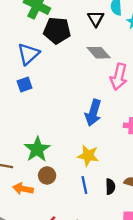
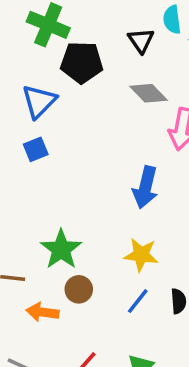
blue line: (84, 185) -> (138, 301), turned 54

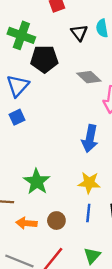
black triangle: (141, 40) -> (79, 33), moved
brown circle: (79, 289) -> (56, 221), moved
blue line: (138, 301) -> (88, 213), turned -30

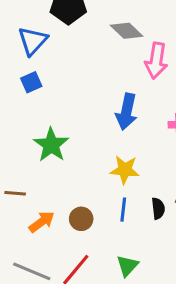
green star: (37, 182) -> (51, 145), moved
orange arrow: (26, 223) -> (42, 222), turned 138

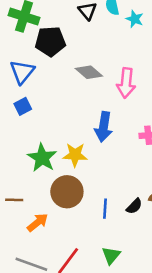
gray diamond: (127, 31) -> (89, 72), moved
yellow star: (125, 170) -> (75, 155), moved
black semicircle: (158, 208) -> (134, 206), turned 54
brown circle: (81, 219) -> (67, 192), moved, size x1.6

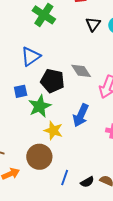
black pentagon: (50, 41) -> (52, 81), moved
blue square: (23, 106) -> (21, 91), moved
green star: (42, 158) -> (40, 106), moved

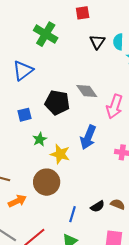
blue triangle: (31, 56) -> (23, 70), moved
green star: (40, 106) -> (40, 139), moved, size x0.6
blue line: (65, 178) -> (73, 214), moved

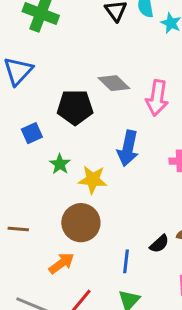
orange arrow: (17, 201) -> (61, 263), moved

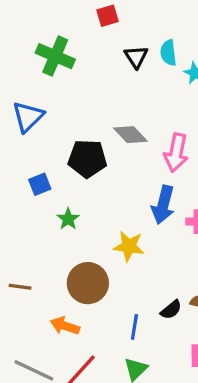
blue arrow: (128, 148) -> (163, 205), moved
yellow star: (93, 180) -> (129, 246), moved
orange arrow: (61, 263) -> (65, 326), turned -128

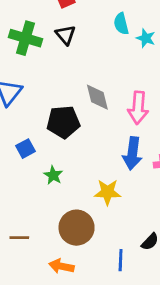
black triangle: (136, 57) -> (66, 35), moved
gray diamond: (130, 135) -> (97, 97), turned 36

